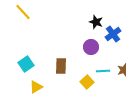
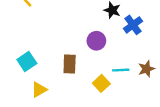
purple circle: (91, 47) -> (96, 41), moved

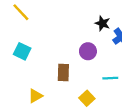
cyan square: (27, 61) -> (22, 51), moved, turned -30
yellow square: (101, 83) -> (87, 98), moved

